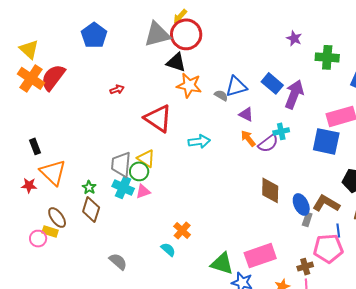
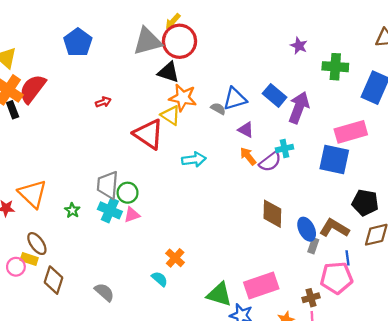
black rectangle: (35, 146) -> (13, 110), moved
yellow triangle: (146, 158) -> (171, 115), moved
brown diamond: (91, 209) -> (53, 280), moved

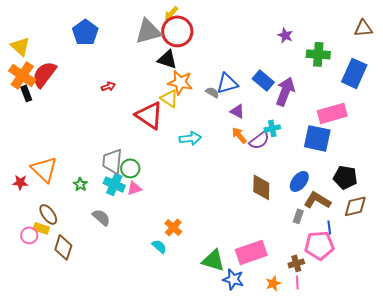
blue ellipse: (307, 229) -> (299, 181), moved, turned 65
gray semicircle: (104, 292) -> (101, 217), moved

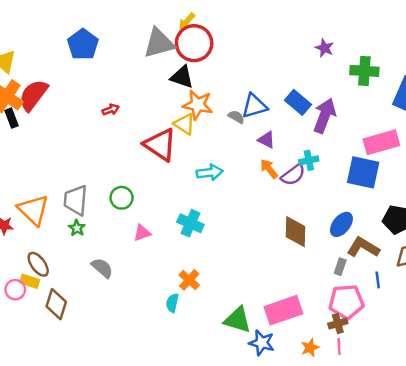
gray trapezoid: (112, 161) -> (76, 200), moved
green circle: (130, 168) -> (122, 198), moved
cyan cross: (114, 184) -> (190, 223), moved
pink pentagon: (319, 245) -> (346, 302), moved
cyan semicircle: (159, 246) -> (172, 303), turned -119

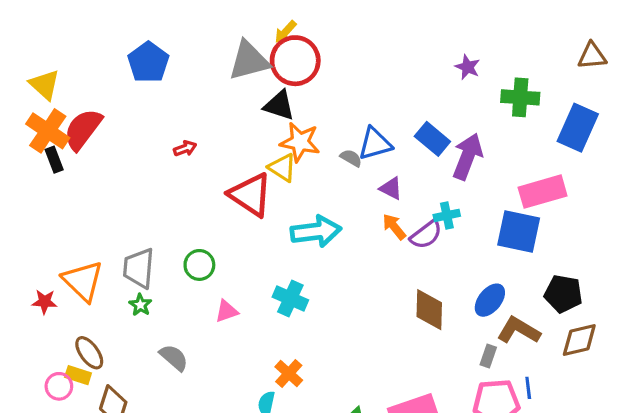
cyan arrow: (210, 172) -> (316, 231), size x1.4
blue line: (378, 280) -> (528, 388), moved

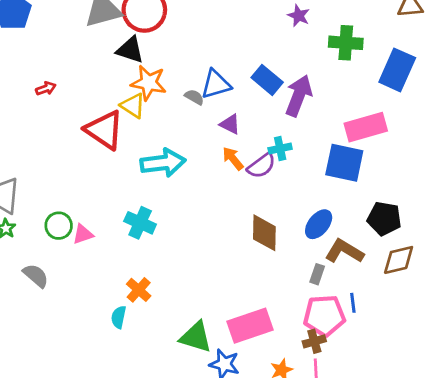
green circle: (199, 265) -> (59, 226), moved

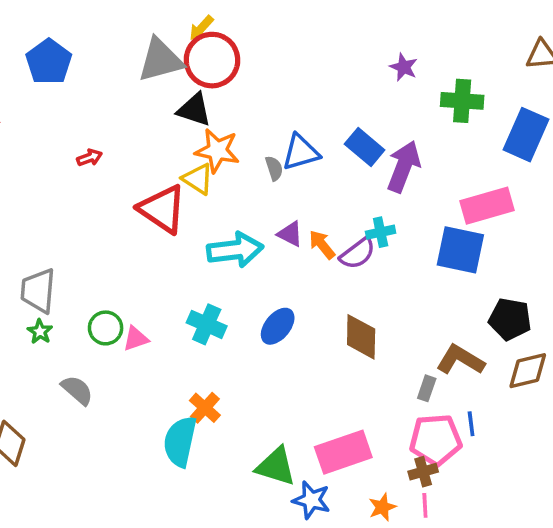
gray semicircle: (194, 97) -> (274, 168), turned 42
purple triangle: (230, 124) -> (290, 234), moved
blue ellipse: (319, 224) -> (278, 326), moved
cyan semicircle: (119, 317) -> (180, 442), size x1.8

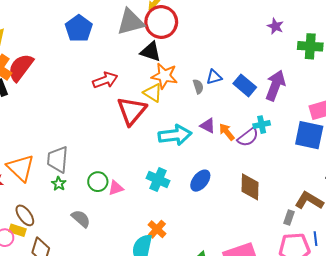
blue pentagon: (49, 62) -> (79, 28), moved
blue rectangle: (365, 147) -> (245, 85), moved
blue triangle: (301, 152) -> (214, 77), size x0.7
red arrow: (90, 158) -> (105, 80), moved, size x1.6
red triangle: (162, 209) -> (132, 111), turned 36

